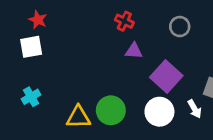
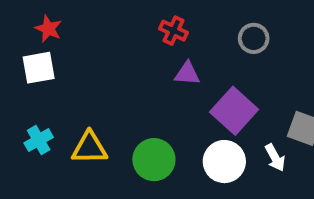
yellow triangle: (78, 117) -> (89, 148), moved

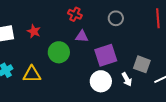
red star: (48, 29) -> (34, 31), moved
purple square: (234, 111) -> (106, 55), turned 30
green circle: (154, 160) -> (59, 52), moved

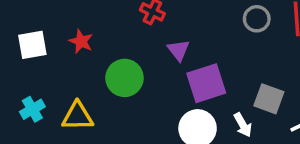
gray circle: (116, 18) -> (257, 19), moved
purple triangle: (82, 36) -> (178, 50), moved, turned 48

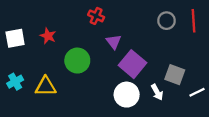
purple square: (206, 83) -> (132, 64), turned -32

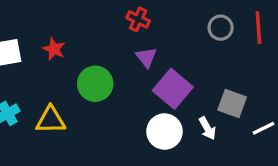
red cross: (96, 16) -> (138, 19), moved

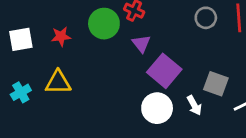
red star: (54, 49) -> (61, 36), turned -30
green circle: (95, 84) -> (104, 24), moved
yellow triangle: (51, 120) -> (58, 82), moved

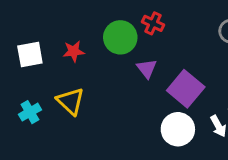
purple triangle: (141, 44) -> (147, 69), moved
yellow triangle: (58, 82) -> (70, 101), turned 44

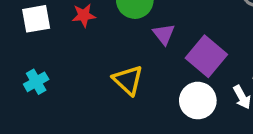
yellow triangle: (70, 101) -> (128, 80), moved

